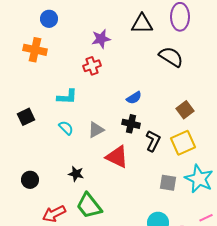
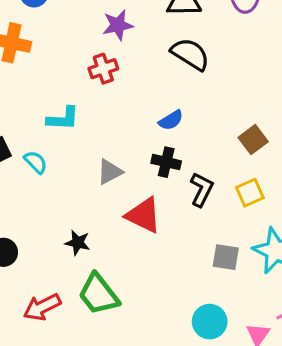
black semicircle: (171, 57) -> (190, 54), moved
cyan semicircle: (66, 128) -> (36, 162), moved
yellow square: (183, 143) -> (250, 193), size x0.7

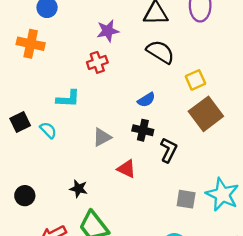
brown square: (253, 140) -> (206, 114), size x1.6
yellow square: (250, 193) -> (195, 80), moved
red triangle: (144, 215) -> (126, 169), size x0.7

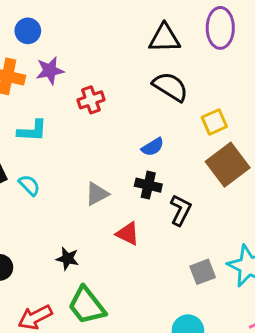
purple star: (108, 31) -> (50, 71), moved
cyan L-shape: (68, 99) -> (32, 131), moved
gray square: (186, 199) -> (203, 272), turned -30

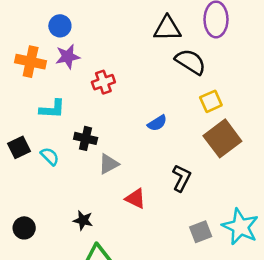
blue circle: (28, 31) -> (60, 26), moved
black semicircle: (170, 87) -> (190, 62), moved
black cross: (148, 185) -> (86, 138), moved

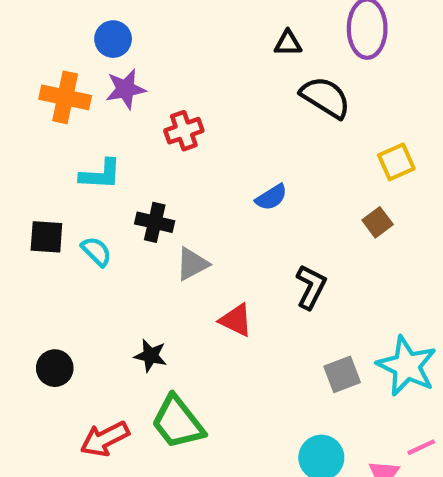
black triangle: (167, 28) -> (288, 43), size x0.6
yellow square: (211, 101) -> (396, 162), moved
brown square: (222, 138) -> (378, 222), size x0.5
black square: (19, 147) -> (46, 237), turned 30

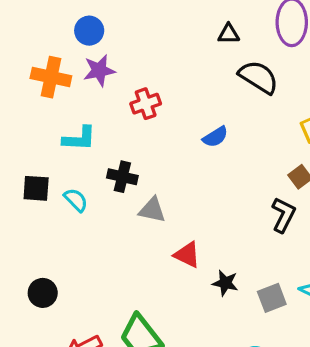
blue semicircle: (271, 197) -> (215, 137), moved
gray triangle: (192, 264) -> (152, 210), turned 40
black L-shape: (311, 287) -> (283, 215), moved
black star: (151, 356) -> (225, 283), moved

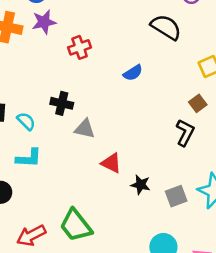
cyan L-shape: (79, 139) -> (29, 158), moved

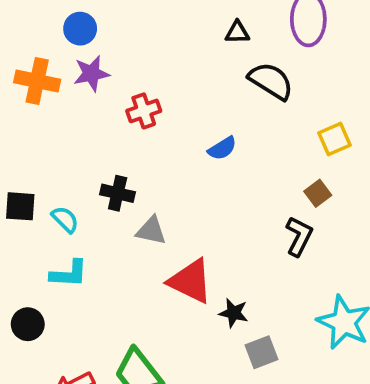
red triangle: (111, 163) -> (190, 281), size x1.5
gray square: (176, 196) -> (262, 352), moved

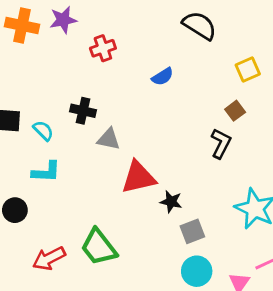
red triangle: (190, 281) -> (138, 177), turned -39

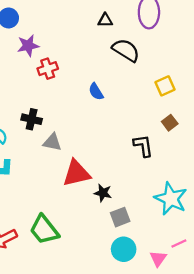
purple star: (63, 20) -> (28, 46), moved
blue semicircle: (163, 77) -> (96, 92), turned 90
brown square: (235, 111) -> (170, 123), moved
black L-shape: (221, 143) -> (143, 146), turned -35

